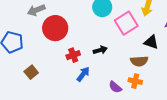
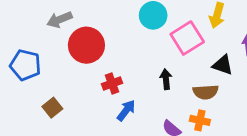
black arrow: (100, 50) -> (166, 79), moved, turned -80

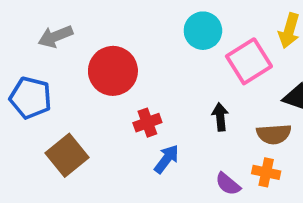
gray arrow: (59, 20) -> (55, 36), moved
brown square: (52, 108) -> (67, 155), size x1.5

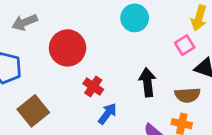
pink square: (249, 61) -> (185, 45), moved, size x0.6
black arrow: (220, 117) -> (147, 82), size x1.4
red cross: (147, 123) -> (93, 87), turned -36

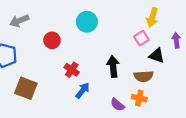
cyan circle: (135, 18) -> (87, 22), moved
red circle: (68, 48) -> (52, 40), size x0.6
brown square: (33, 111) -> (26, 88), turned -30

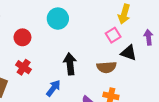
black arrow: (113, 66) -> (70, 64), moved
red cross: (72, 70) -> (24, 67), moved
brown semicircle: (144, 76) -> (106, 67), moved

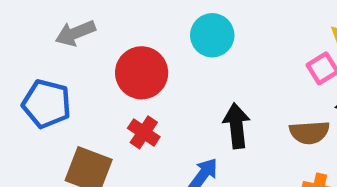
red circle: (22, 37) -> (142, 73), size x1.5

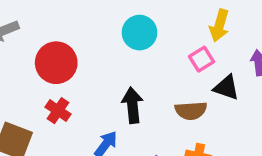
cyan circle: (212, 35) -> (140, 33), moved

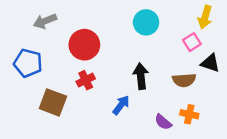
red cross: (58, 111) -> (86, 80), turned 30

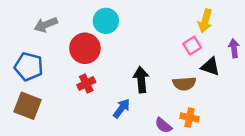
cyan circle: (146, 22) -> (106, 21), moved
brown square: (53, 102) -> (27, 106), moved

